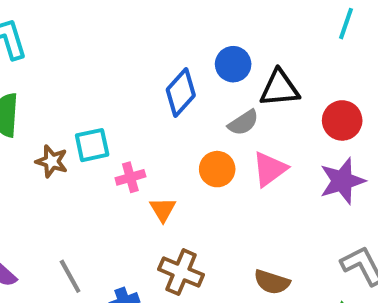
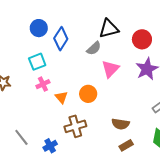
blue circle: (233, 64) -> (39, 28), moved
cyan square: (92, 145) -> (37, 62), moved
orange circle: (217, 169) -> (88, 94), moved
brown cross: (181, 272) -> (75, 126), turned -30

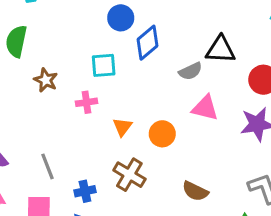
pink triangle: (110, 69) -> (205, 108), turned 42
pink cross: (43, 84) -> (86, 102), moved
brown cross: (75, 126) -> (129, 175), turned 30

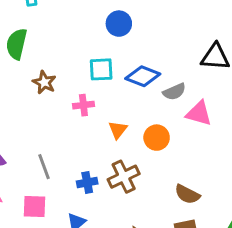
blue diamond: (148, 43) -> (143, 76), moved, turned 60
gray semicircle: (190, 71) -> (174, 92), moved
brown cross: (129, 175) -> (124, 177), turned 32
blue cross: (85, 191) -> (87, 182), moved

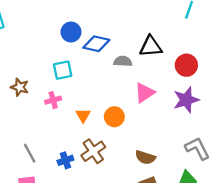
blue diamond: (143, 76) -> (96, 44), moved
gray semicircle: (174, 92) -> (123, 61), moved, turned -144
pink triangle: (199, 113) -> (145, 93), turned -40

